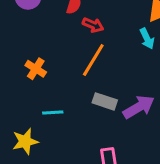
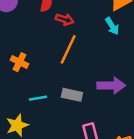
gray rectangle: (105, 101) -> (72, 95), moved
purple arrow: (139, 107) -> (111, 85), turned 36

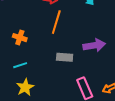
cyan line: (38, 98) -> (20, 65), moved

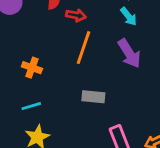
purple arrow: (94, 45) -> (129, 53), moved, turned 65

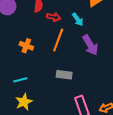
cyan arrow: (129, 16) -> (78, 19), moved
orange cross: (32, 68) -> (26, 46), moved

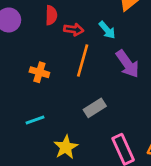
gray rectangle: (64, 75) -> (95, 108), turned -35
yellow star: (24, 102) -> (66, 147), moved

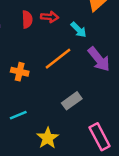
red arrow: (74, 29) -> (50, 17), moved
orange line: (83, 60) -> (58, 59), turned 40

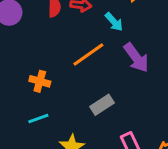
orange cross: (20, 72) -> (40, 81), moved

